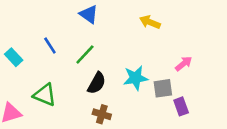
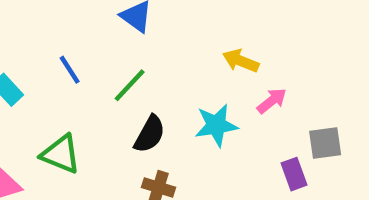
yellow arrow: (150, 22) -> (241, 61), moved
pink arrow: (184, 64) -> (272, 101), moved
gray square: (163, 88) -> (325, 143), moved

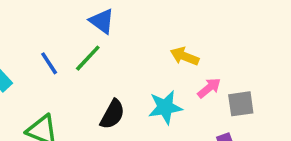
green line: (130, 85) -> (88, 58), moved
gray square: (325, 143) -> (241, 104), moved

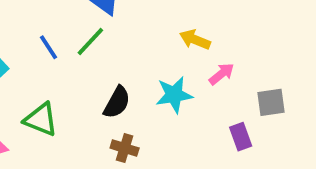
gray square: (241, 104) -> (271, 102), moved

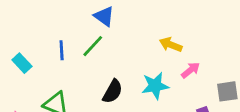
blue line: (49, 47) -> (62, 50), turned 30

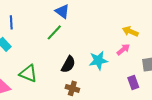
yellow arrow: (171, 45) -> (130, 31), moved
blue line: (62, 50) -> (11, 22), moved

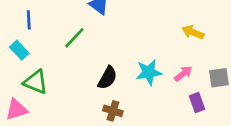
green line: (54, 32) -> (74, 38), moved
pink arrow: (123, 49) -> (183, 74), moved
green triangle: (28, 73) -> (36, 82), moved

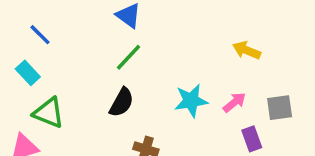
blue line: (29, 20) -> (40, 35), turned -42
green line: (74, 38) -> (129, 57), moved
black semicircle: (107, 78) -> (122, 102), moved

